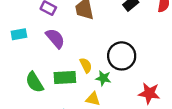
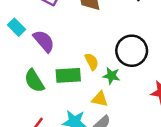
cyan rectangle: (19, 34) -> (17, 27), turned 56
purple semicircle: (55, 38) -> (44, 41), moved

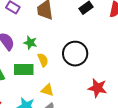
green star: (111, 76) -> (30, 43), moved

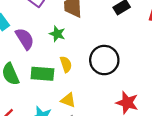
green star: (30, 43) -> (57, 34), moved

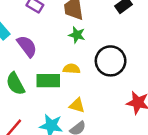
green star: (57, 34) -> (77, 35), moved
yellow semicircle: (66, 64) -> (72, 69), turned -63

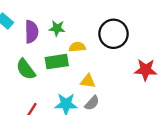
green star: (77, 35) -> (57, 28), moved
purple semicircle: (27, 46) -> (31, 32), turned 45

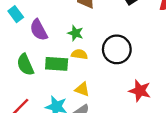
green star: (57, 28) -> (75, 33), moved
purple semicircle: (31, 32) -> (39, 30), turned 140

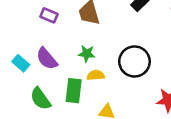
cyan rectangle: (16, 14) -> (21, 63), moved
green rectangle: (57, 64) -> (74, 91), turned -75

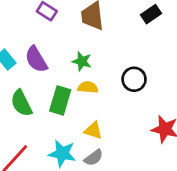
black circle: (134, 61) -> (134, 79), size x0.7

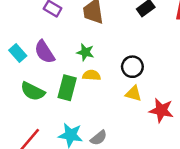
green semicircle: (21, 103) -> (33, 91), turned -35
yellow triangle: (93, 130) -> (133, 93), moved

